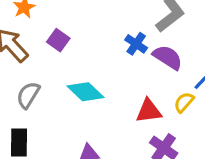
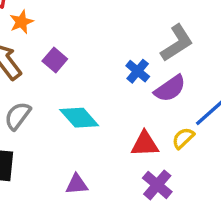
purple semicircle: (168, 57) -> (170, 89), turned 108

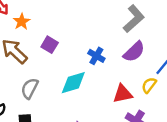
blue cross: (138, 71) -> (96, 56), moved
cyan diamond: (79, 118) -> (73, 83), turned -56

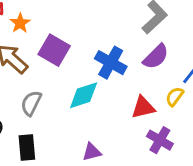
purple square: (50, 45) -> (54, 50), size x1.5
blue cross: (96, 56) -> (111, 63), size x1.5

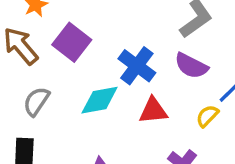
purple semicircle: (156, 57) -> (191, 66), turned 64
red triangle: (143, 107) -> (153, 111), moved

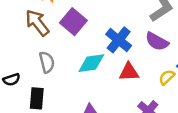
gray semicircle: (36, 101) -> (47, 62), turned 130

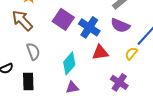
purple square: (73, 22) -> (63, 19), moved
cyan diamond: (91, 63) -> (69, 63), moved, turned -35

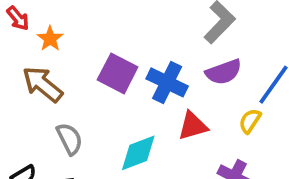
purple semicircle: (120, 25) -> (224, 72), turned -36
cyan diamond: (69, 63) -> (138, 153), turned 35

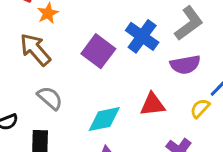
blue cross: (167, 82) -> (142, 36), moved
gray semicircle: (70, 139) -> (50, 98), turned -32

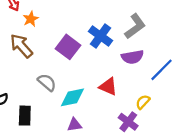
gray semicircle: (50, 98) -> (47, 82), moved
red triangle: (153, 105) -> (108, 87), turned 30
yellow semicircle: (200, 108) -> (143, 102), moved

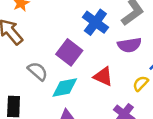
purple square: (68, 47) -> (69, 52), moved
yellow semicircle: (143, 102) -> (141, 83), moved

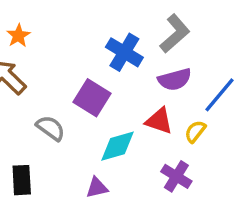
red triangle: (103, 76) -> (159, 121), moved
cyan diamond: (65, 87) -> (117, 146), moved

